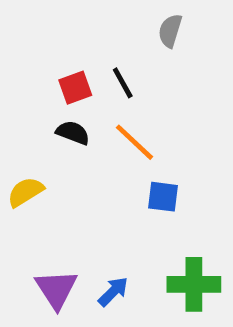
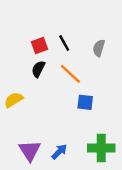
gray semicircle: (170, 31) -> (99, 48), moved
black semicircle: (73, 133) -> (38, 69), turned -84

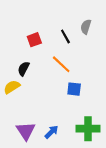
black line: (64, 43) -> (65, 36), moved
gray semicircle: (99, 48) -> (86, 27), moved
black semicircle: (38, 69) -> (24, 69), moved

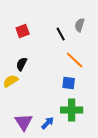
red square: (34, 40) -> (23, 31), moved
orange line: (61, 64) -> (75, 60), moved
green cross: (88, 129) -> (72, 110), moved

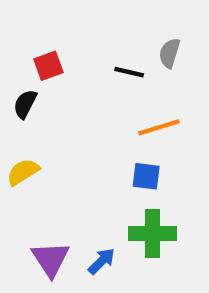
black line: (61, 34) -> (129, 72), turned -48
orange line: (75, 60) -> (159, 127), turned -60
black semicircle: (22, 64) -> (25, 104), moved

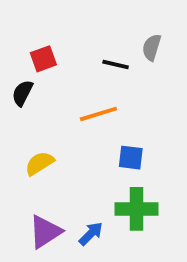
orange line: (159, 127) -> (98, 114), moved
yellow semicircle: (23, 172) -> (40, 163), moved
purple triangle: (51, 259) -> (45, 232), turned 30

